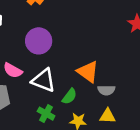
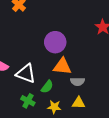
purple circle: (39, 41) -> (55, 42), moved
orange triangle: (88, 72) -> (62, 66), turned -30

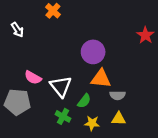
white triangle: (26, 74) -> (61, 86), turned 30

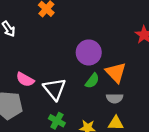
orange triangle: (101, 79) -> (116, 72), moved, turned 40
green semicircle: (84, 101) -> (92, 81), moved

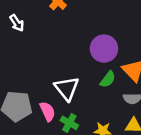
pink semicircle: (25, 80) -> (48, 111), moved, turned -144

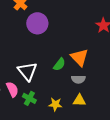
purple circle: (104, 49) -> (37, 23), moved

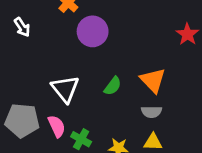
green semicircle: (59, 64) -> (113, 86), moved
white triangle: (27, 71) -> (65, 89), moved

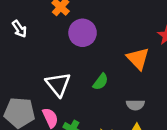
orange triangle: (153, 80) -> (138, 59), moved

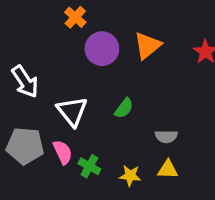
white arrow: (19, 29) -> (25, 82), moved, size x1.5
orange triangle: (138, 59) -> (147, 45), moved, turned 35

